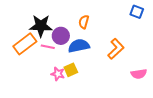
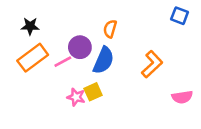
black star: (41, 26) -> (30, 26), moved, size x0.6
blue semicircle: (79, 46) -> (104, 60), turned 125
pink line: (48, 47) -> (63, 62), turned -40

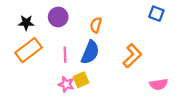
purple circle: (80, 47) -> (58, 17), moved
pink line: (63, 62) -> (65, 55), moved, turned -63

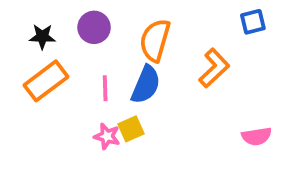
blue square: (156, 14) -> (253, 22), turned -35
orange semicircle: (96, 25) -> (155, 40), size x1.6
orange L-shape: (132, 56) -> (214, 68), moved

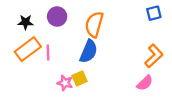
orange L-shape: (214, 68) -> (154, 56), moved
pink line: (105, 88) -> (48, 53), moved
pink semicircle: (257, 136) -> (145, 83), moved, turned -36

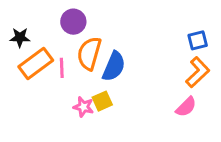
blue square: (154, 13) -> (198, 40), moved
black star: (26, 22) -> (20, 37), moved
orange semicircle: (94, 24) -> (89, 53), moved

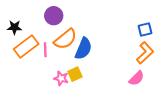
orange semicircle: (89, 53) -> (65, 39), turned -145

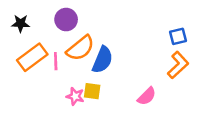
black star: (14, 27) -> (21, 23), moved
yellow square: (75, 74) -> (92, 91), turned 32
pink semicircle: (137, 78) -> (147, 96), moved

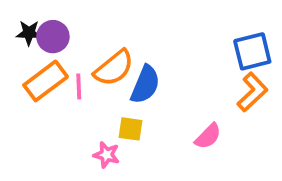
purple circle: (66, 20) -> (53, 37), moved
blue square: (178, 36) -> (252, 51), size x1.5
pink star: (75, 96) -> (106, 155), moved

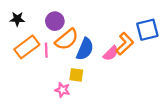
purple circle: (53, 37) -> (55, 21), moved
orange L-shape: (252, 92) -> (125, 44), moved
pink semicircle: (208, 136) -> (111, 53), moved

